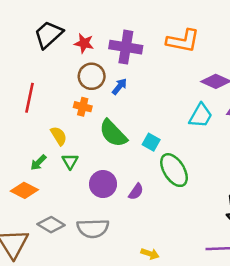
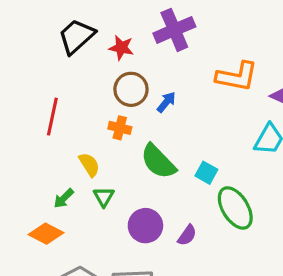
orange L-shape: (183, 41) -> (237, 76), moved
purple cross: (126, 47) -> (174, 30), moved, turned -32

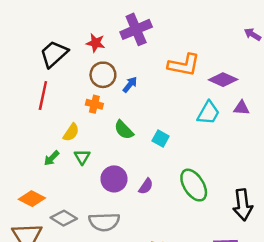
black trapezoid: (76, 36) -> (54, 54), moved
green semicircle: (158, 161) -> (124, 130), size x0.7
yellow semicircle: (89, 165) -> (71, 132), turned 66
green ellipse: (235, 208) -> (194, 185), moved
orange diamond: (46, 234) -> (32, 199), moved

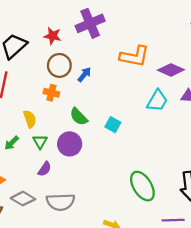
yellow semicircle: (71, 132) -> (30, 119), turned -54
purple circle: (114, 179) -> (70, 144), moved
green ellipse: (194, 185) -> (142, 186), moved
purple semicircle: (146, 186) -> (45, 169), moved

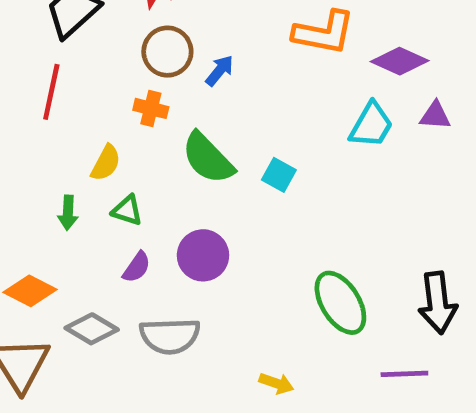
green semicircle: (79, 117) -> (208, 158), size x1.4
yellow semicircle: (30, 119) -> (106, 163), turned 48
green triangle: (40, 142) -> (127, 210), turned -42
green arrow: (12, 143) -> (68, 213), turned -42
purple circle: (70, 144) -> (203, 255), moved

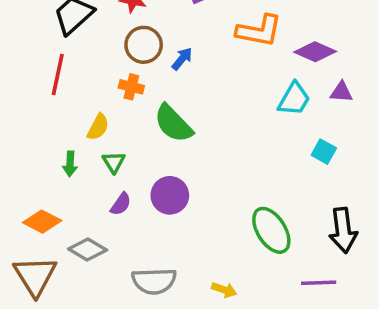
cyan square: (279, 175) -> (324, 152), moved
green triangle: (127, 210) -> (114, 162), turned 40
gray semicircle: (170, 336) -> (154, 281), moved

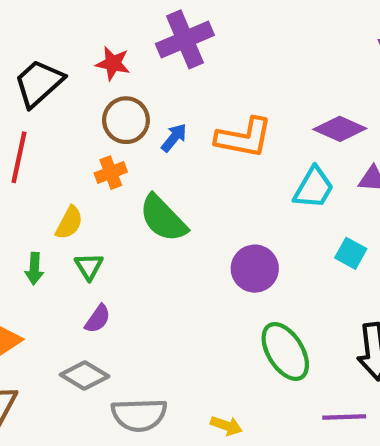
orange L-shape: (259, 31) -> (244, 138), moved
orange cross: (131, 87) -> (111, 173), turned -35
purple circle: (170, 195) -> (255, 269), moved
gray diamond: (88, 250) -> (85, 376), moved

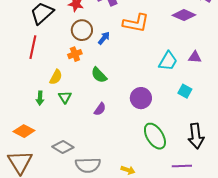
purple diamond: (340, 129) -> (184, 15), moved
orange L-shape: (244, 138) -> (136, 23), moved
green semicircle: (163, 218) -> (99, 75), size x0.7
purple semicircle: (98, 319) -> (100, 109), moved

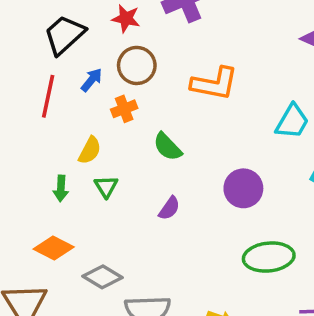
orange L-shape: (136, 23) -> (214, 84), moved
blue arrow: (104, 38) -> (92, 80), moved
orange diamond: (24, 131) -> (54, 248), moved
green ellipse: (155, 136) -> (269, 257), turned -64

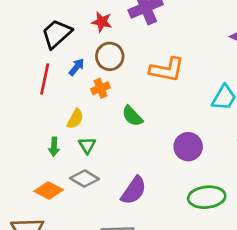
purple semicircle: (169, 208) -> (134, 191), moved, size x1.6
gray diamond: (102, 277) -> (85, 179), moved

